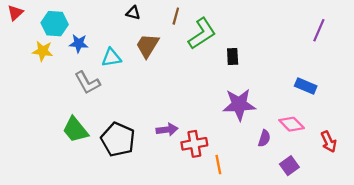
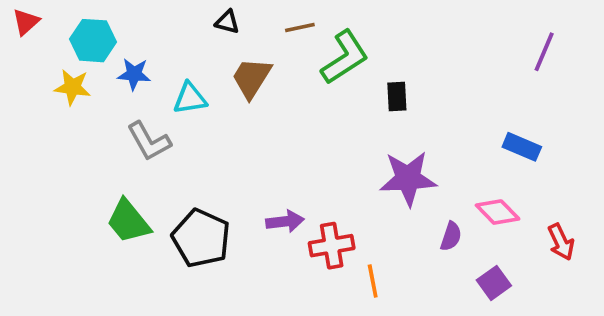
brown line: (176, 16) -> (300, 27), turned 63

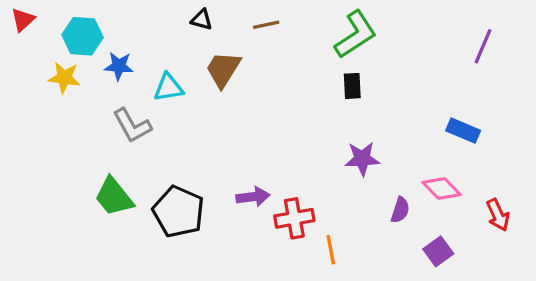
green L-shape: (345, 57) -> (356, 35), moved
purple star: (408, 179) -> (362, 159), size x0.7

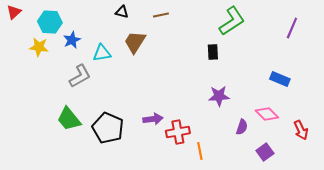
green L-shape: (356, 35) -> (232, 21), moved
blue star: (119, 66) -> (72, 40), turned -30
gray L-shape: (132, 126) -> (80, 76), turned -90

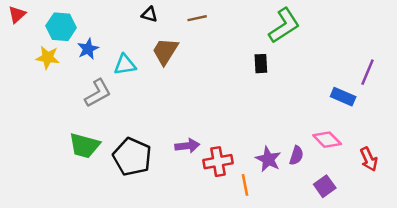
purple line: (292, 28) -> (368, 72), moved
purple star: (219, 96) -> (268, 159), moved, turned 30
green trapezoid: (69, 119) -> (84, 146), turned -36

